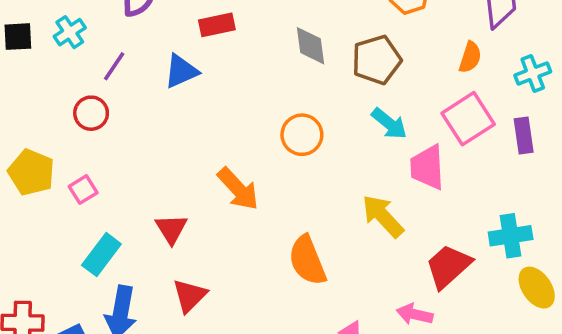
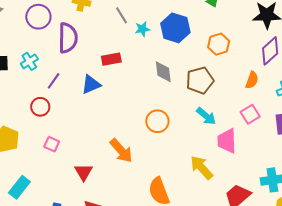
pink square: (468, 119) -> (250, 114), size x0.7
pink square: (83, 190) -> (52, 144), moved, turned -35
cyan rectangle: (101, 255) -> (19, 187), moved

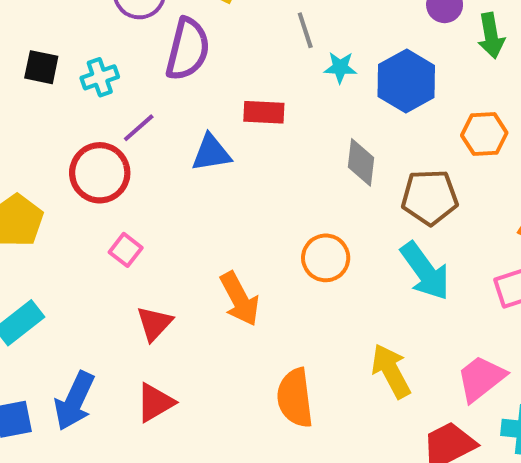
red circle: (40, 107) -> (100, 173), size x1.5
cyan arrow: (206, 116) -> (425, 271), size x1.4
pink trapezoid: (227, 141) -> (481, 378), moved, turned 40
pink square: (52, 144) -> (126, 250), moved

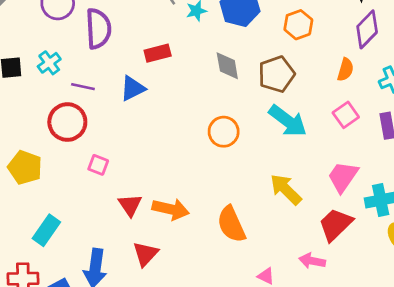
purple line: (139, 128) -> (83, 87), turned 70
orange arrow: (240, 299) -> (171, 209), moved, turned -32

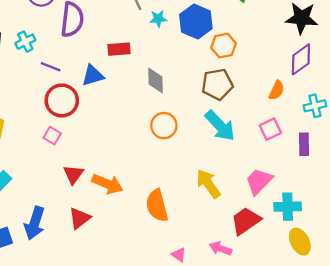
orange hexagon: (298, 25) -> (224, 46), moved
gray diamond: (227, 66) -> (156, 80), moved
red circle: (67, 122) -> (62, 100), moved

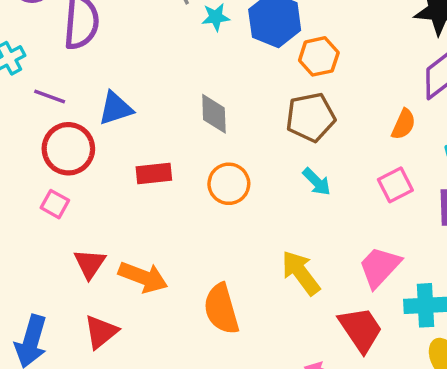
red rectangle: (119, 49) -> (154, 174), moved
cyan arrow: (220, 126) -> (317, 182), size x0.6
red trapezoid: (246, 221) -> (361, 329), turned 92

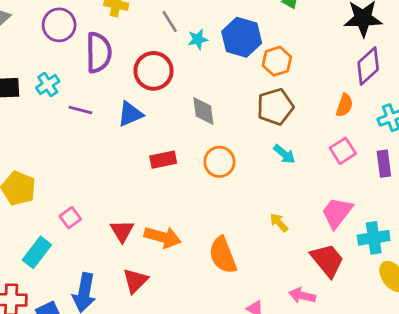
red circle: (68, 149) -> (153, 71), moved
pink square: (55, 204) -> (70, 218), moved, turned 30
yellow arrow: (301, 273) -> (279, 223), size x0.6

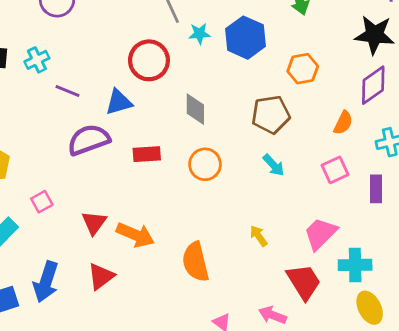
purple semicircle: (99, 52) -> (89, 140), moved, turned -117
orange hexagon: (277, 61) -> (303, 69), moved

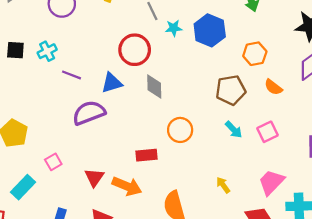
gray diamond: (195, 109) -> (154, 86), moved
orange semicircle: (343, 123) -> (273, 87), moved, turned 102
red rectangle: (147, 154) -> (146, 155), moved
pink square: (335, 170) -> (268, 132), moved

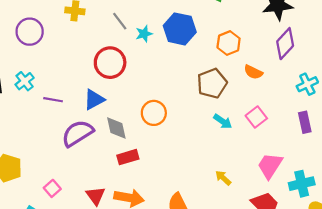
gray diamond: (154, 86) -> (116, 128), moved
orange circle: (180, 130) -> (154, 113), moved
red rectangle: (146, 155) -> (128, 157), moved

